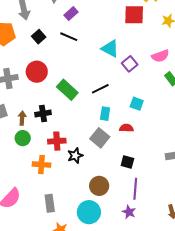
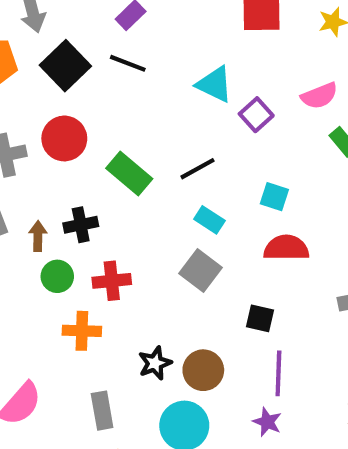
black square: (39, 37) -> (65, 66), size x1.6
cyan rectangle: (105, 114) -> (209, 220), turned -64
red semicircle: (126, 128) -> (286, 248), moved, size x1.5
green circle: (23, 138) -> (57, 276), moved
black star: (75, 156) -> (155, 363), moved

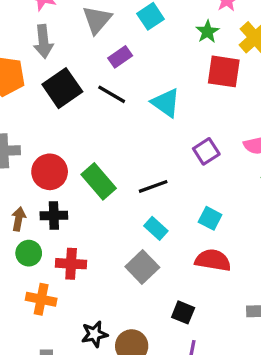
cyan triangle: (215, 84) -> (166, 103), moved
red circle: (64, 138) -> (50, 172), moved

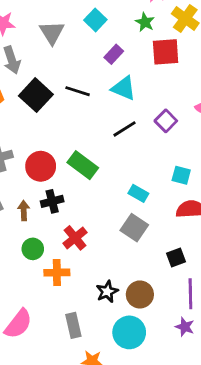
purple rectangle: (120, 57) -> (114, 54), moved
black line: (153, 186) -> (125, 129), moved
green circle: (29, 253) -> (33, 249), moved
red cross: (71, 264) -> (75, 238), turned -30
black square: (183, 312) -> (176, 258), turned -30

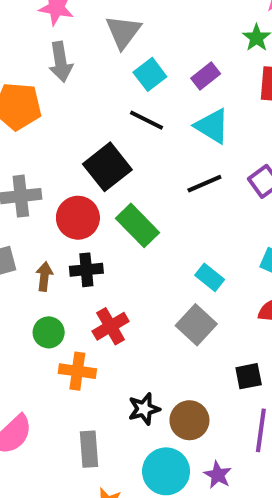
cyan square: (95, 20) -> (150, 74), moved
black square: (36, 95) -> (107, 167), moved
purple star: (185, 327) -> (218, 475), moved

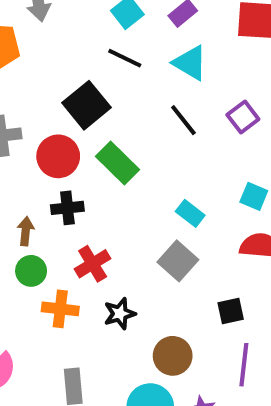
black line: (204, 184) -> (183, 120), turned 76
brown arrow: (44, 276) -> (26, 231), moved
black star: (144, 409) -> (120, 314), moved

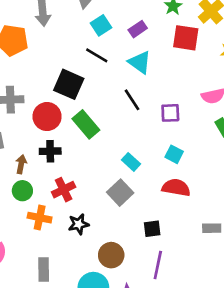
black square: (87, 105) -> (69, 84), turned -32
purple square: (243, 117) -> (170, 113), moved, turned 30

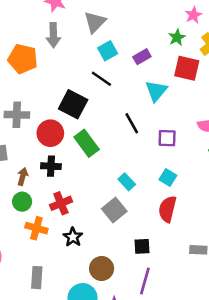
cyan triangle: (140, 62) -> (156, 91), moved, turned 30
red semicircle: (176, 188) -> (167, 209), turned -90
black star: (79, 224) -> (73, 237), turned -30

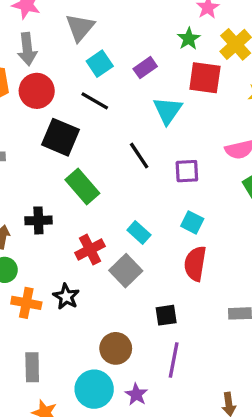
red circle: (50, 133) -> (37, 91), moved
red cross: (61, 203) -> (90, 250), moved
black star: (73, 237) -> (66, 297), moved

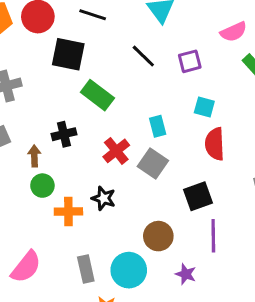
cyan rectangle: (139, 233) -> (158, 126), turned 45
black square: (166, 315) -> (198, 196), size x1.4
cyan circle: (94, 389) -> (129, 270), moved

